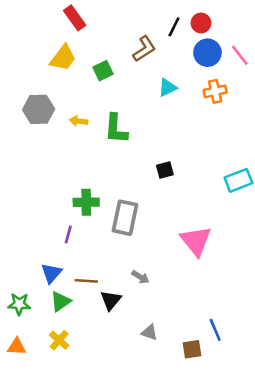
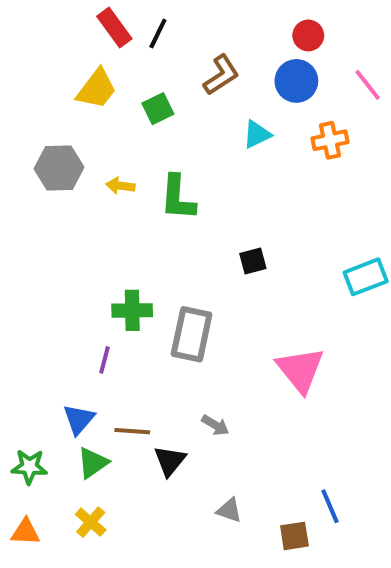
black line: (174, 27) -> (158, 33), moved
blue circle: (207, 53) -> (296, 81), moved

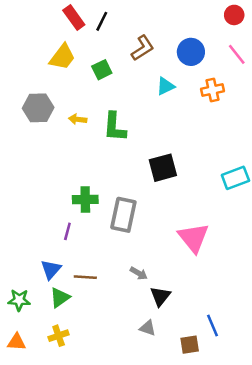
red circle: (308, 35) -> (234, 15), moved
black square: (253, 261) -> (163, 168), size x1.6
black triangle: (170, 461) -> (160, 296), moved
yellow cross: (91, 522) -> (59, 336), turned 30

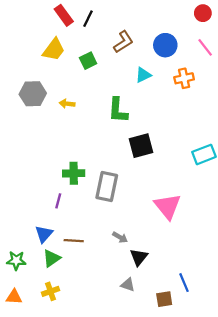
green L-shape: (115, 127) -> (118, 110), moved

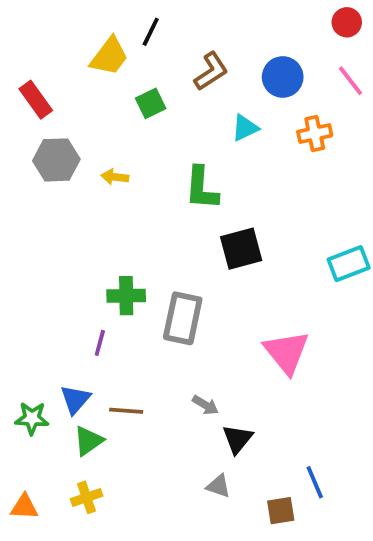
red rectangle: (64, 15) -> (36, 100), moved
yellow trapezoid: (54, 50) -> (109, 56), moved
green star: (16, 260) -> (32, 418), moved

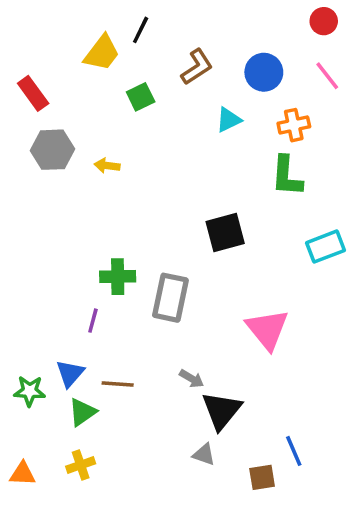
green L-shape: (202, 188) -> (287, 176), moved
black triangle: (237, 439) -> (222, 410), size x1.4

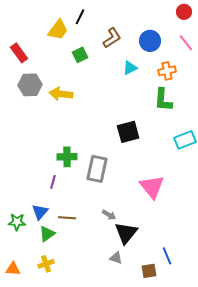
yellow arrow: (107, 166) -> (61, 94), size x1.6

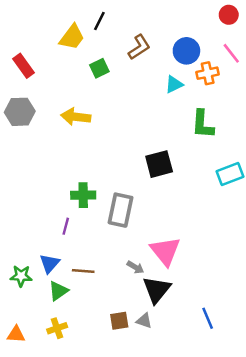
cyan triangle: (130, 68) -> (174, 84), moved
orange cross: (167, 71) -> (208, 73), moved
gray hexagon: (30, 85) -> (20, 112), moved
pink triangle: (152, 187) -> (165, 251), moved
brown square: (149, 271) -> (119, 321), moved

